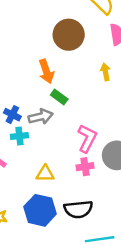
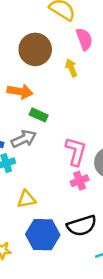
orange arrow: (46, 71) -> (20, 91), turned -50
yellow arrow: (105, 72) -> (71, 68), moved
yellow triangle: (45, 174) -> (26, 199), moved

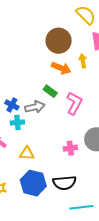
orange arrow: (20, 91) -> (61, 68), moved
pink L-shape: (76, 151) -> (74, 103), moved

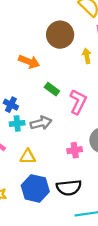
orange arrow: (61, 68) -> (29, 62), moved
gray arrow: (35, 107) -> (41, 123), moved

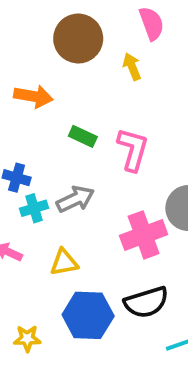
pink cross: (75, 150) -> (144, 235), size x1.6

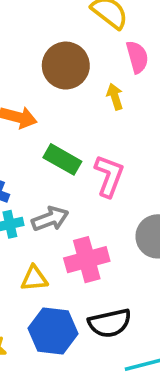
green rectangle: (83, 136) -> (62, 159), size x1.4
pink cross: (144, 235) -> (87, 260), moved

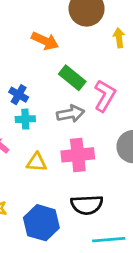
gray arrow: (50, 219) -> (70, 114), moved
blue hexagon: (53, 331) -> (41, 223), moved

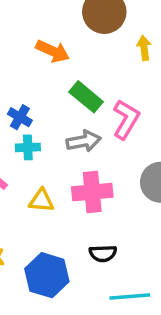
black semicircle: (87, 205) -> (103, 253), size x0.7

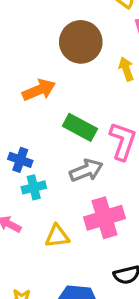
orange arrow: (53, 51) -> (39, 90), turned -36

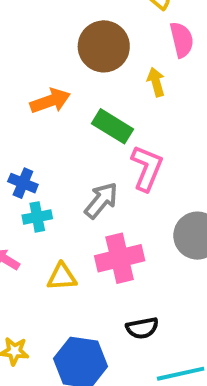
green rectangle: (80, 127) -> (112, 126), moved
gray arrow: (86, 170) -> (101, 200), turned -32

